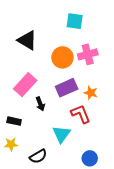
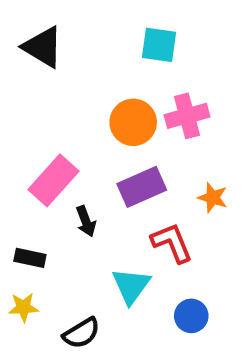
black triangle: (27, 40) -> (43, 47), moved
orange star: (91, 93) -> (213, 198), moved
blue circle: (90, 158) -> (191, 316), moved

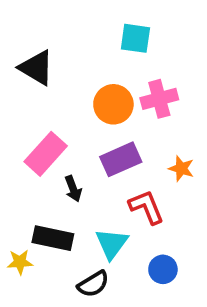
black triangle: (43, 47) -> (36, 68), moved
black rectangle: (30, 258) -> (53, 238), moved, size x1.5
black semicircle: (82, 333) -> (93, 284), moved

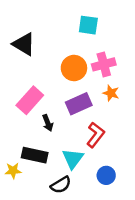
orange star: (181, 168) -> (111, 93), moved
red L-shape: (146, 207) -> (95, 135), turned 60

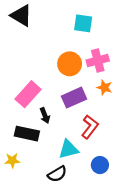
black triangle: (24, 44) -> (21, 16), moved
black rectangle: (35, 155) -> (27, 134), moved
cyan triangle: (73, 159) -> (68, 149), turned 40

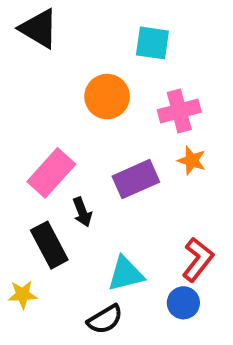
orange circle: (70, 64) -> (107, 97), moved
red L-shape: (90, 127) -> (198, 259), moved
black rectangle: (27, 134) -> (49, 245), turned 50

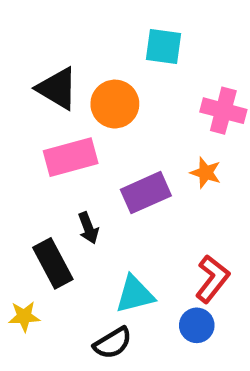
black triangle: (39, 29) -> (57, 89), moved
pink cross: (179, 111) -> (223, 111), moved, turned 30
pink rectangle: (51, 173) -> (71, 157), moved, turned 33

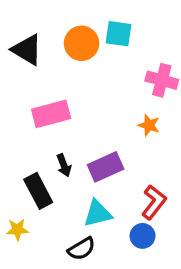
black triangle: (57, 89) -> (27, 50), moved
orange circle: (115, 104) -> (82, 43), moved
purple rectangle: (146, 193) -> (106, 167), moved

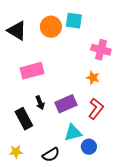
red L-shape: (154, 202) -> (96, 109), moved
cyan triangle: (98, 213) -> (73, 133), moved
yellow star: (17, 229) -> (16, 152), moved

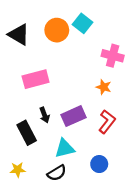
cyan square: (74, 21) -> (82, 23), turned 30
cyan triangle: (73, 133) -> (65, 148), moved

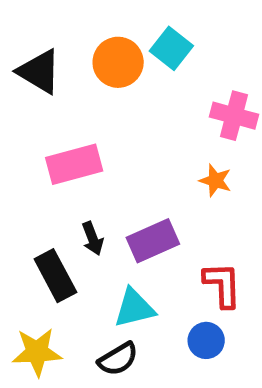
red L-shape: (107, 122) -> (222, 285), moved, turned -40
yellow star: (18, 170) -> (37, 352), size x1.5

